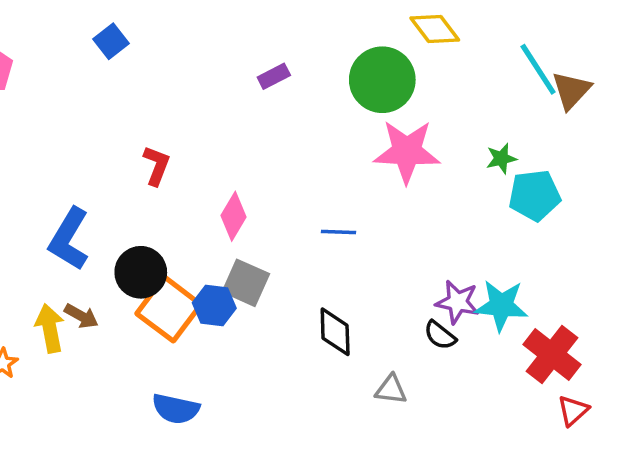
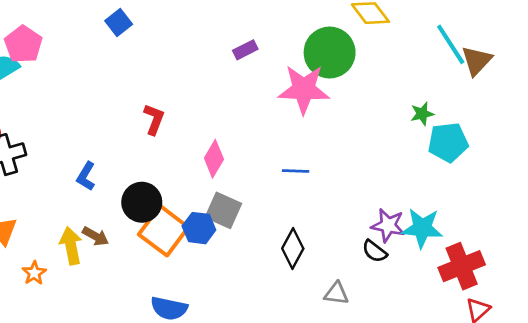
pink star: (407, 152) -> (304, 89), moved
blue L-shape: (69, 239) -> (86, 176), size x0.6
black diamond: (335, 332) -> (293, 248), turned 30
red cross: (552, 355) -> (462, 266), turned 30

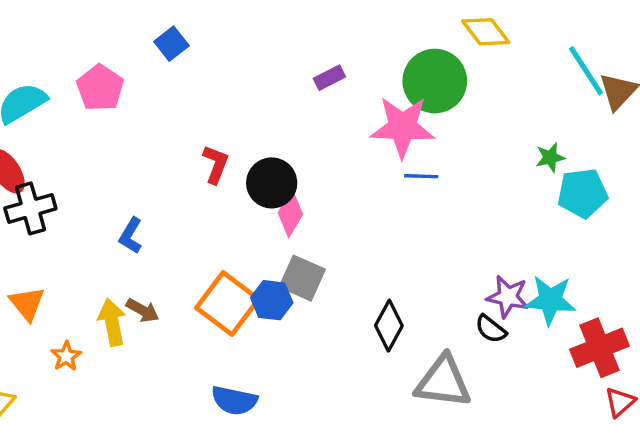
pink pentagon: (23, 44) -> (100, 88), moved
blue line: (296, 171) -> (421, 176), moved
black circle: (142, 202) -> (272, 183), moved
gray triangle: (336, 293) -> (443, 382), size x1.8

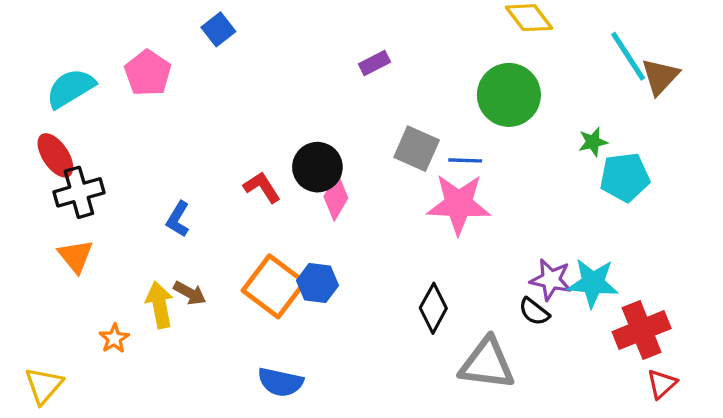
green circle: (435, 81) -> (509, 95), moved
pink star: (402, 127) -> (459, 204), moved
red L-shape: (216, 164) -> (262, 187), moved, turned -54
gray square: (302, 278) -> (417, 149), moved
orange triangle: (27, 304) -> (76, 256), moved

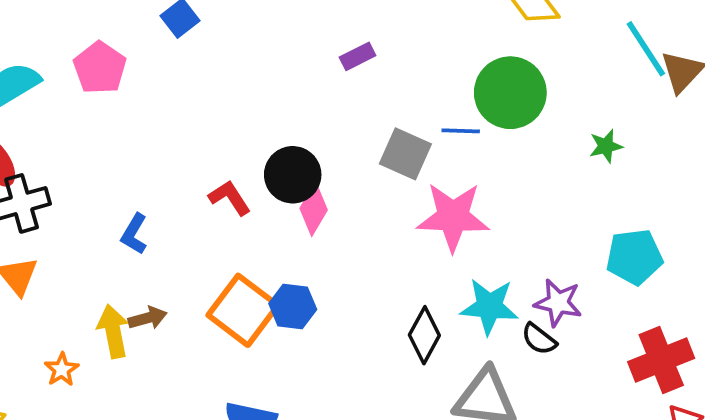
blue line: (465, 160) -> (461, 131), moved
cyan pentagon: (625, 177) -> (634, 257), moved
cyan star: (593, 283) -> (489, 307), moved
brown arrow: (190, 293) -> (148, 318), turned -44

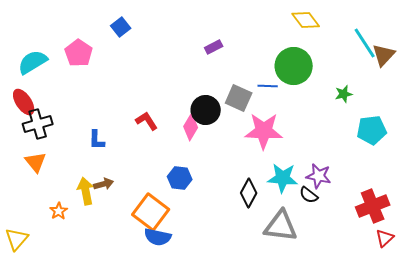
black circle: (293, 175) -> (206, 110), moved
blue L-shape: (134, 234) -> (97, 140), turned -30
cyan pentagon: (634, 257) -> (372, 130), moved
orange square: (243, 310) -> (151, 212), moved

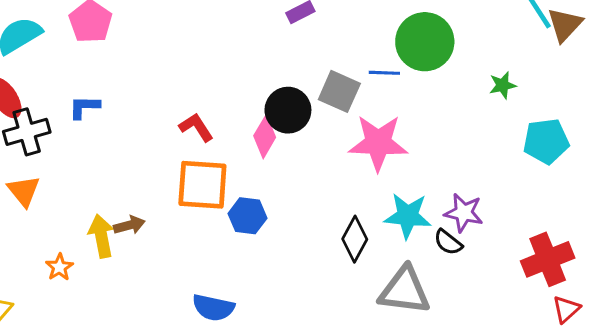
blue L-shape: (97, 140) -> (84, 107), moved, turned 90
orange square: (151, 212) -> (202, 185), moved, turned -33

